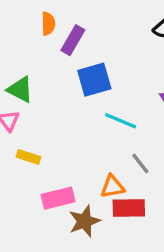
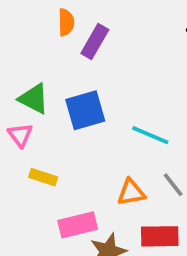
blue square: (94, 80) -> (85, 110), moved
orange triangle: (112, 187) -> (131, 192), moved

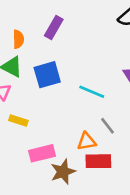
orange semicircle: (66, 22) -> (18, 39), moved
orange triangle: (131, 192) -> (87, 142), moved

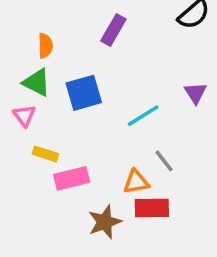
purple rectangle: (54, 27) -> (113, 30), moved
cyan line: (92, 92) -> (143, 116), turned -55
pink rectangle: (42, 153) -> (72, 178), moved

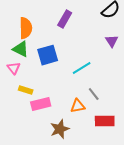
orange semicircle: (45, 46) -> (26, 28), size x1.5
purple triangle: (195, 93) -> (112, 41), moved
red rectangle: (152, 208) -> (105, 121), moved

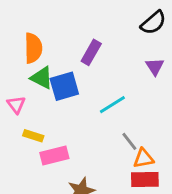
purple rectangle: (65, 19) -> (91, 52), moved
green triangle: (21, 49) -> (42, 78), moved
orange triangle: (78, 106) -> (143, 158), moved

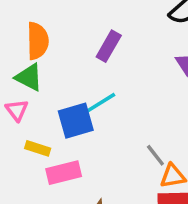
green triangle: (42, 78) -> (29, 77), moved
blue square: (64, 86) -> (76, 121), moved
cyan line: (112, 105) -> (100, 103), moved

